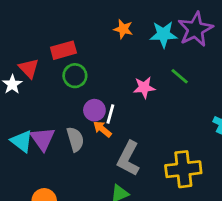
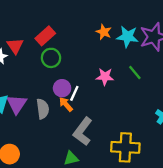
orange star: (123, 29) -> (104, 32), moved
red rectangle: (63, 50) -> (45, 36), turned -36

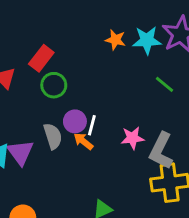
pink star: (105, 77) -> (132, 138), moved
gray semicircle: (43, 109) -> (53, 136), moved
gray L-shape: (83, 131) -> (161, 151), moved

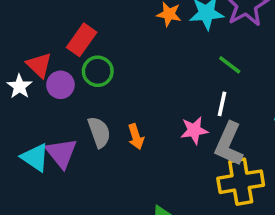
purple circle: (75, 121) -> (60, 85), moved
white line: (92, 125) -> (222, 104), moved
orange arrow: (83, 141) -> (136, 137), turned -144

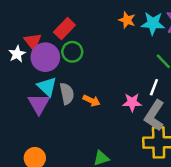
purple circle: (60, 85) -> (45, 57), size x1.5
orange arrow: (136, 137) -> (92, 101), turned -56
cyan triangle: (35, 157) -> (47, 87), moved

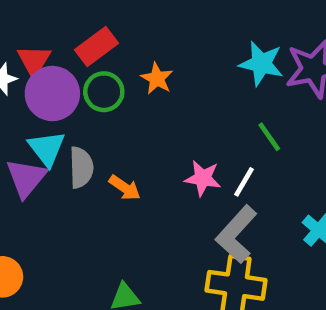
orange star: (127, 20) -> (157, 79), moved
pink star: (132, 102) -> (203, 178), moved

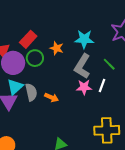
cyan star: (261, 64) -> (84, 39), moved
cyan triangle: (47, 148) -> (15, 87), turned 36
gray L-shape: (236, 234) -> (82, 66), moved

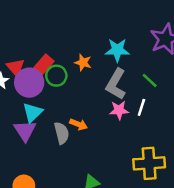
red rectangle: (28, 39) -> (43, 65), moved
gray semicircle: (31, 92) -> (62, 133), moved

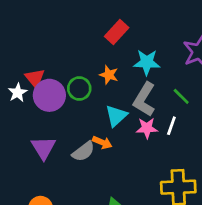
red rectangle: (43, 65) -> (117, 32), moved
cyan triangle: (33, 112) -> (116, 116), moved
gray semicircle: (62, 133) -> (83, 151), turned 65

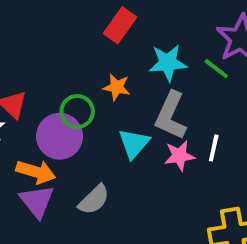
purple circle: (49, 95) -> (60, 136), moved
green line: (181, 96) -> (216, 69), moved
orange arrow: (102, 142) -> (36, 172), moved, size x1.4

